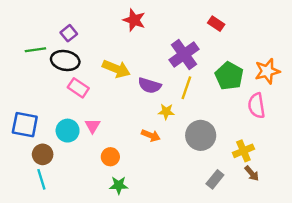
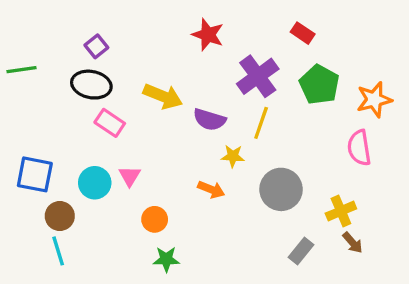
red star: (134, 20) -> (208, 35), moved
green line: (35, 50) -> (22, 70), moved
green pentagon: (229, 76) -> (319, 85), moved

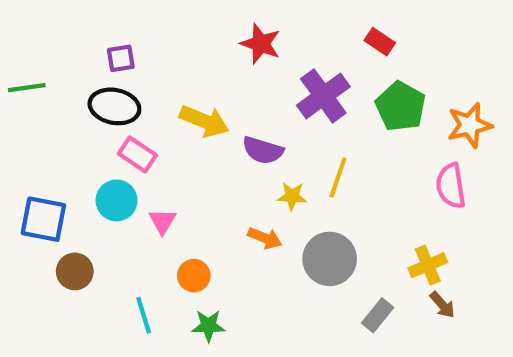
purple square: (96, 46) -> (121, 58), turned 30
yellow line: (261, 123) -> (338, 177), moved
cyan circle: (95, 183) -> (117, 200), moved
gray circle: (281, 189) -> (330, 259), moved
cyan line: (58, 251) -> (144, 315), moved

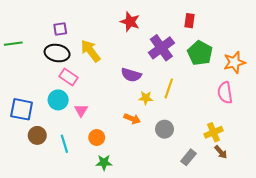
red rectangle: (380, 42) -> (190, 21), turned 64
yellow arrow: (204, 121) -> (90, 51), moved, turned -150
gray circle: (330, 259) -> (165, 129), size x0.7
cyan line: (144, 315) -> (64, 144), moved

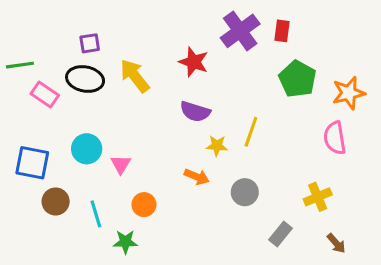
red star: (130, 22) -> (194, 62), moved
purple cross: (161, 48) -> (240, 31), moved
pink rectangle: (69, 77) -> (45, 94), moved
brown arrow: (221, 152) -> (336, 243), moved
green star: (104, 163) -> (125, 242), moved

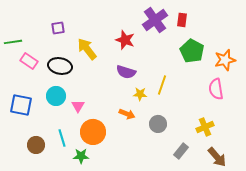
black ellipse: (85, 79) -> (60, 66), moved
brown circle: (56, 201) -> (36, 145), moved
orange circle: (144, 205) -> (93, 132), size x1.6
brown arrow: (336, 243) -> (217, 157), size x1.5

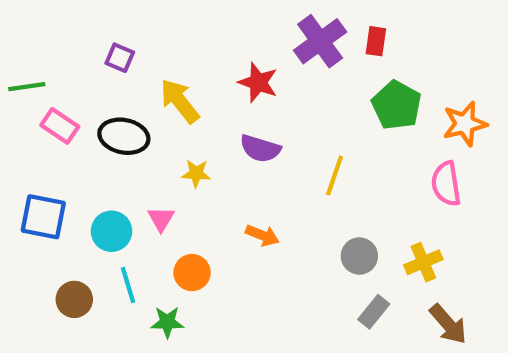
purple square: (58, 28) -> (120, 58), turned 32
yellow star: (140, 94) -> (196, 173), moved
cyan circle: (56, 96) -> (111, 231), moved
gray circle: (158, 124) -> (359, 256), moved
orange circle: (93, 132) -> (192, 273), size x0.7

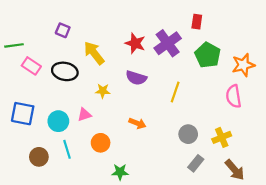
purple cross: (320, 41) -> (168, 43), moved
pink triangle: (161, 219) -> (84, 115), turned 40
green star: (167, 322) -> (120, 172), moved

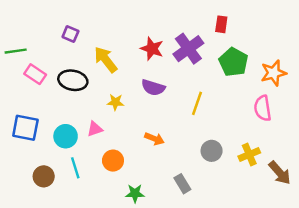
gray rectangle: (196, 163) -> (182, 184), moved, turned -70
brown arrow: (235, 170) -> (280, 173), moved

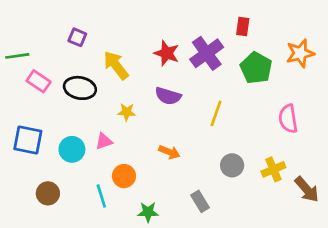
orange star: (274, 73) -> (300, 53), moved
cyan line: (75, 168) -> (101, 196), moved

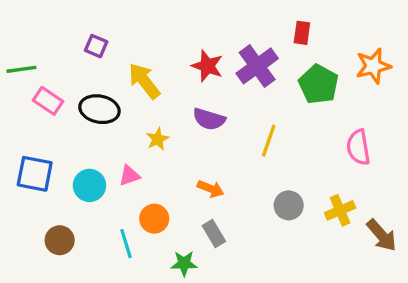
yellow star: (127, 112) -> (158, 139), turned -30
gray rectangle: (200, 201) -> (214, 234), moved

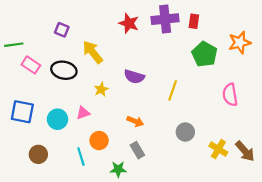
red star: (207, 66) -> (129, 23), moved
purple cross: (257, 66) -> (165, 19), moved, turned 30
yellow cross: (340, 210) -> (218, 149), moved, turned -36

